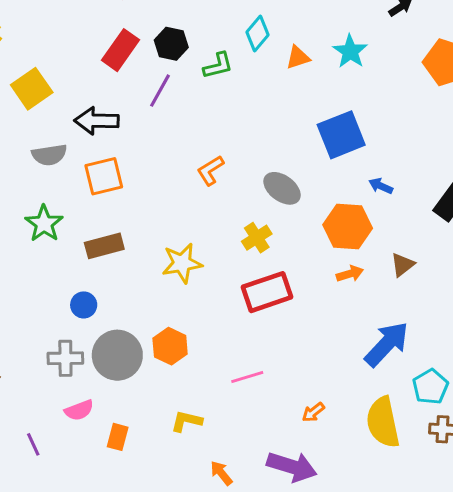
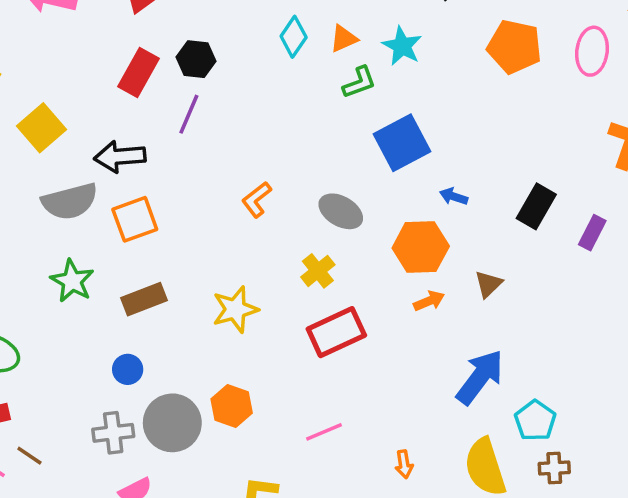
orange triangle: (298, 57) -> (344, 39), moved
green L-shape: (218, 66) -> (359, 82), moved
gray semicircle: (49, 155) -> (70, 201), size x1.4
orange arrow: (313, 412) -> (404, 464), turned -55

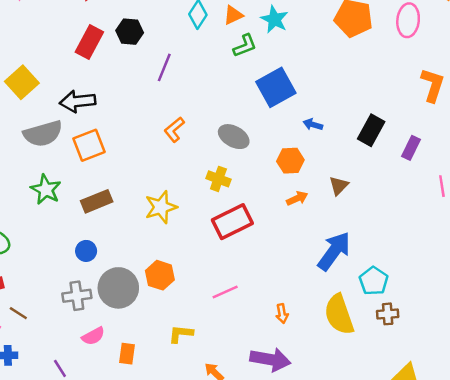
purple line: (189, 114) -> (164, 67), moved
orange hexagon: (421, 247) -> (290, 161), size x0.7
yellow cross: (318, 271) -> (218, 179), turned -30

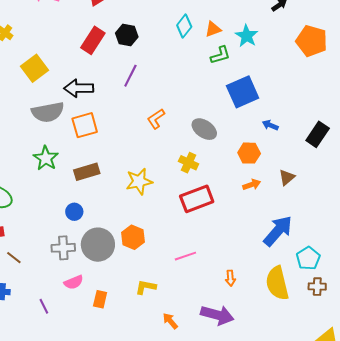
purple line: (164, 67) -> (130, 76), moved

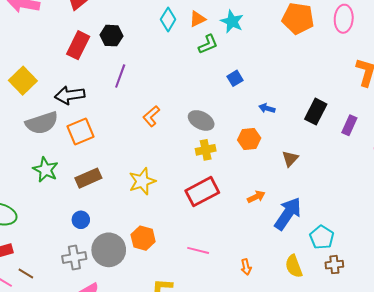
blue square: (243, 92) -> (235, 78), size x0.5
yellow cross: (188, 163) -> (206, 150), moved, turned -30
orange arrow: (252, 185) -> (256, 197), moved
pink line: (185, 256) -> (198, 250), turned 40
yellow semicircle: (277, 283) -> (294, 266), size x0.7

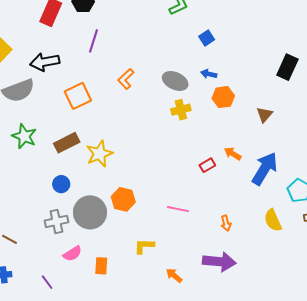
blue arrow: (267, 108) -> (209, 74), moved
orange square: (80, 131) -> (78, 96), moved
yellow star: (142, 181) -> (99, 154), moved
red rectangle: (202, 192) -> (207, 165), moved, size x0.5
orange arrow: (256, 197) -> (233, 154), turned -120

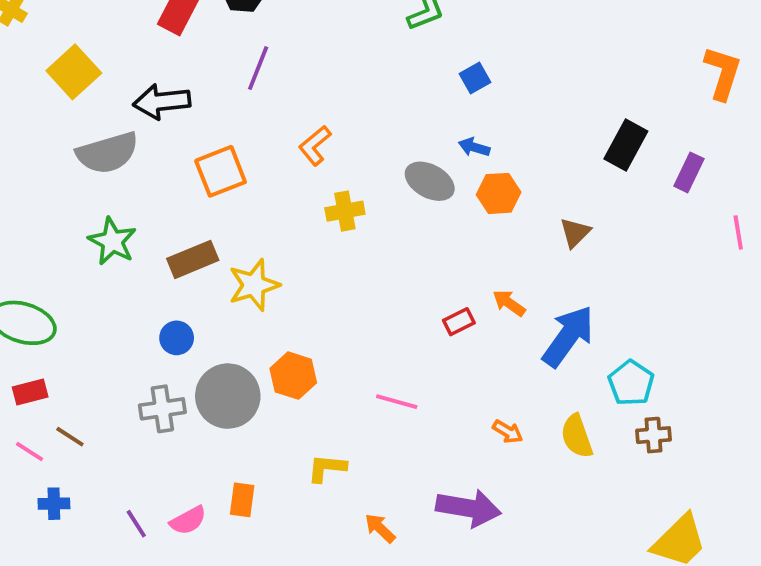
gray ellipse: (175, 81) -> (430, 181), moved
yellow cross: (181, 110) -> (345, 211), moved
orange arrow: (226, 223) -> (508, 432), moved, turned -49
pink semicircle: (72, 254) -> (188, 520), moved

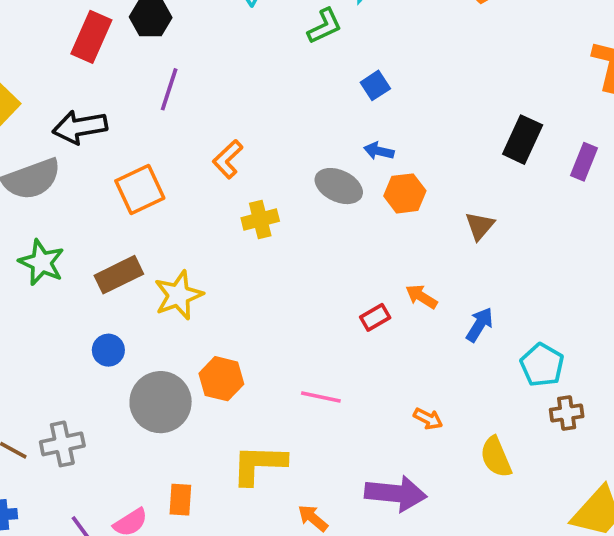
blue arrow: (568, 336) -> (480, 325), size x0.6
gray cross: (162, 409) -> (62, 444), moved
yellow semicircle: (577, 436) -> (496, 457), moved
yellow L-shape: (327, 468) -> (259, 464), size x1.5

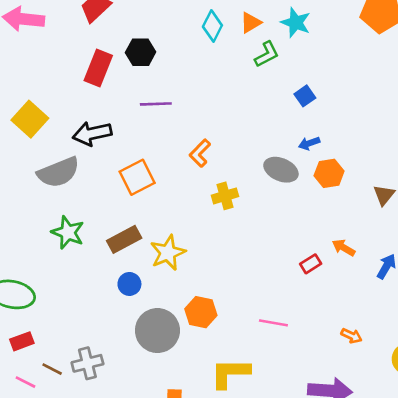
purple line: (169, 89) -> (156, 104), turned 72
blue arrow: (379, 151) -> (309, 143), turned -30
blue circle: (108, 350) -> (129, 284), moved

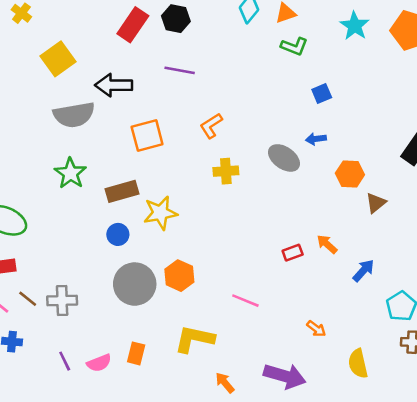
cyan star: (296, 23) -> (355, 26), moved
green L-shape: (267, 54) -> (294, 46), turned 36
orange hexagon: (329, 173) -> (350, 174), moved

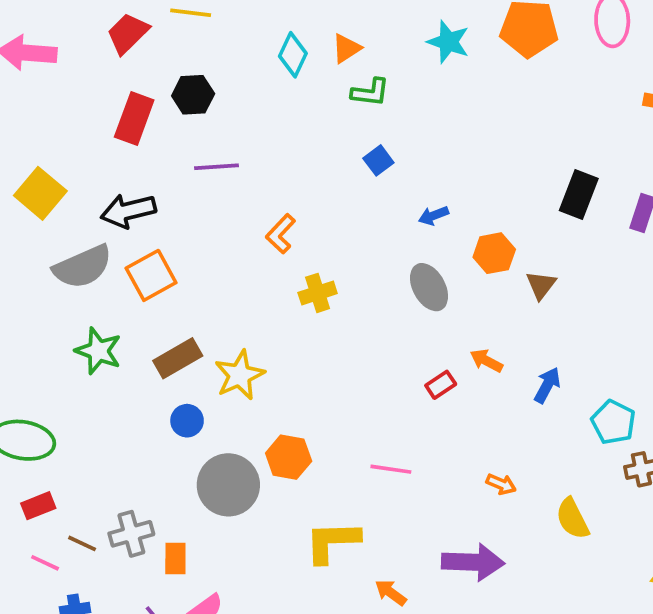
blue square: (322, 93) -> (378, 160), moved
orange square: (147, 136) -> (151, 275), moved
gray ellipse: (284, 158) -> (429, 287), moved, turned 40
orange rectangle: (136, 353) -> (175, 558), moved

